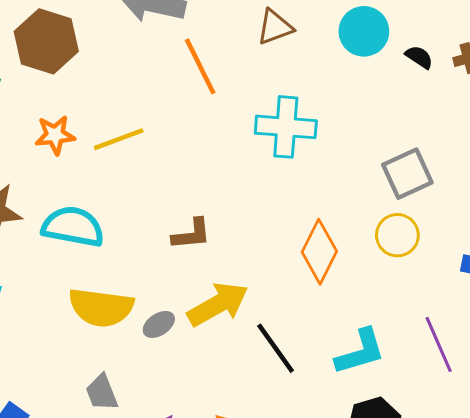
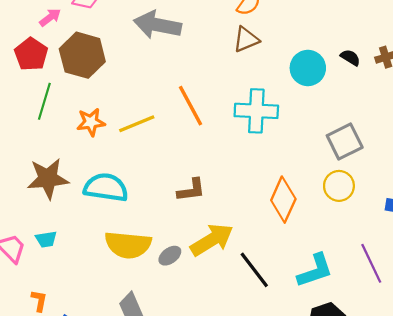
cyan circle: (364, 31) -> (308, 68), moved
orange line: (200, 66) -> (190, 106), moved

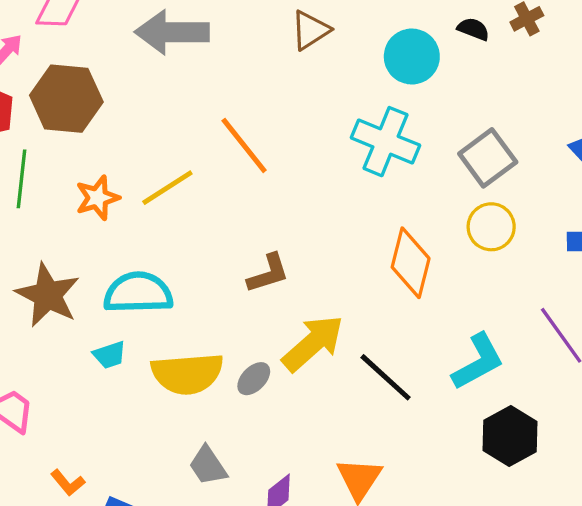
cyan cross: (256, 111) -> (385, 142), moved, turned 30
brown star: (48, 179) -> (48, 295), turned -30
cyan trapezoid: (46, 239) -> (110, 355), moved
orange L-shape: (39, 301) -> (68, 483), turned 140

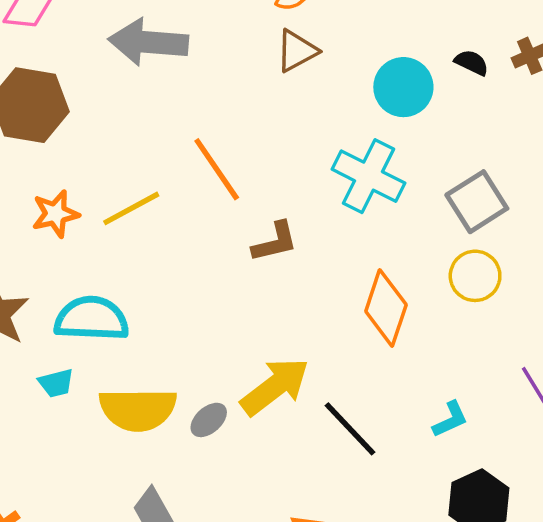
brown L-shape: (268, 273) -> (275, 242), moved
cyan L-shape: (478, 362) -> (450, 419), size x0.6

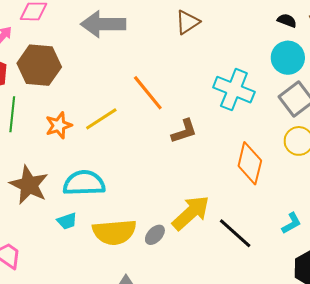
cyan circle: (403, 87) -> (288, 58), moved

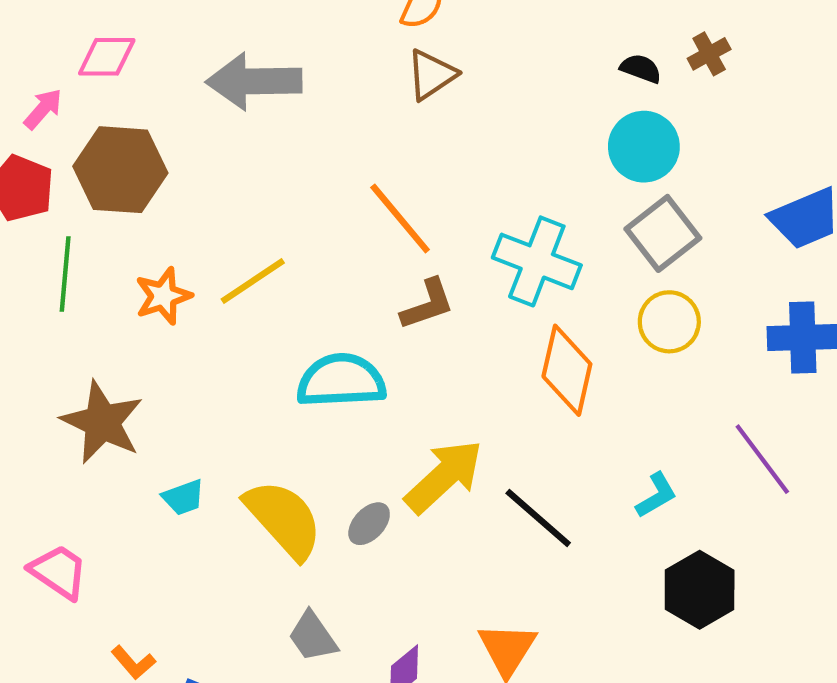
cyan cross: (234, 90) -> (537, 261), moved
orange line: (148, 93) -> (400, 219), moved
cyan semicircle: (84, 183) -> (341, 381), moved
yellow semicircle: (114, 232) -> (284, 519), turned -126

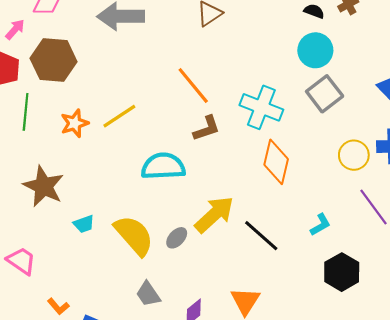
yellow circle: (669, 322) -> (354, 155), moved

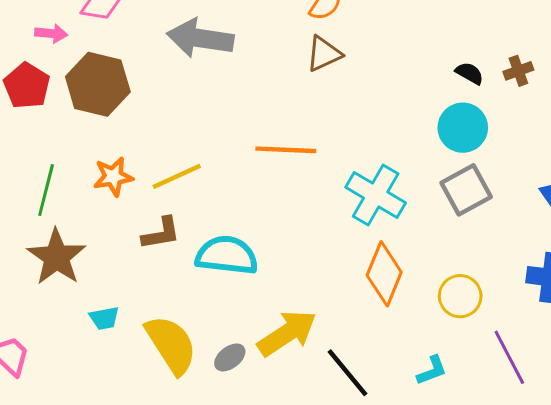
pink arrow: (15, 29) -> (51, 33), turned 45
orange line: (193, 85) -> (286, 150), turned -57
green line: (26, 112) -> (46, 190), moved
brown L-shape: (207, 128) -> (161, 233), moved
yellow circle: (354, 155) -> (460, 296), moved

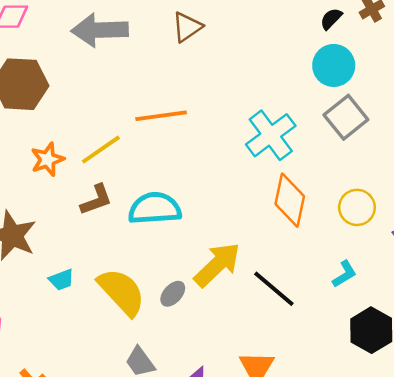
brown triangle: (324, 54) -> (187, 27), moved
black semicircle: (469, 73) -> (331, 19), turned -65
orange line: (286, 150) -> (161, 116), moved
cyan cross: (376, 195) -> (271, 135), turned 33

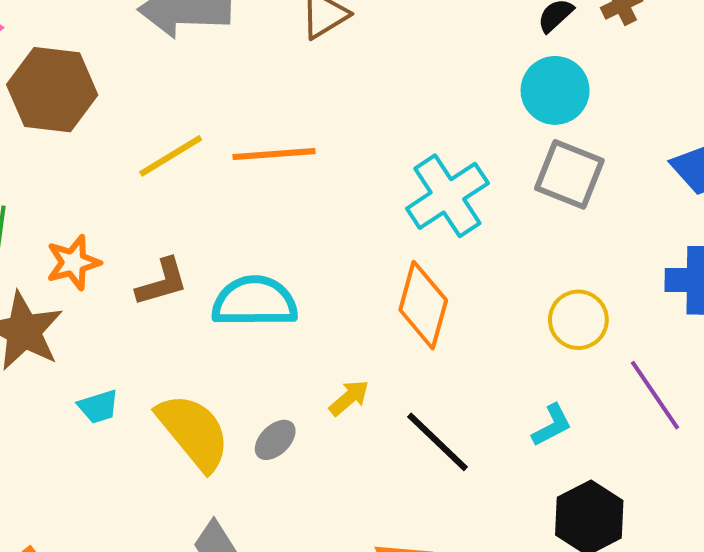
gray square: (346, 117) -> (569, 174), turned -33
yellow line: (101, 150) -> (171, 156), moved
orange star: (47, 159) -> (73, 262), moved
orange diamond: (290, 200) -> (423, 305), moved
yellow arrow: (217, 265) -> (349, 398), size x0.5

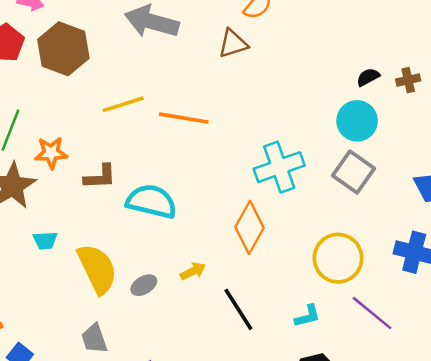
yellow circle: (578, 320) -> (338, 258), size x1.4
purple line: (655, 395) -> (372, 313), turned -30

